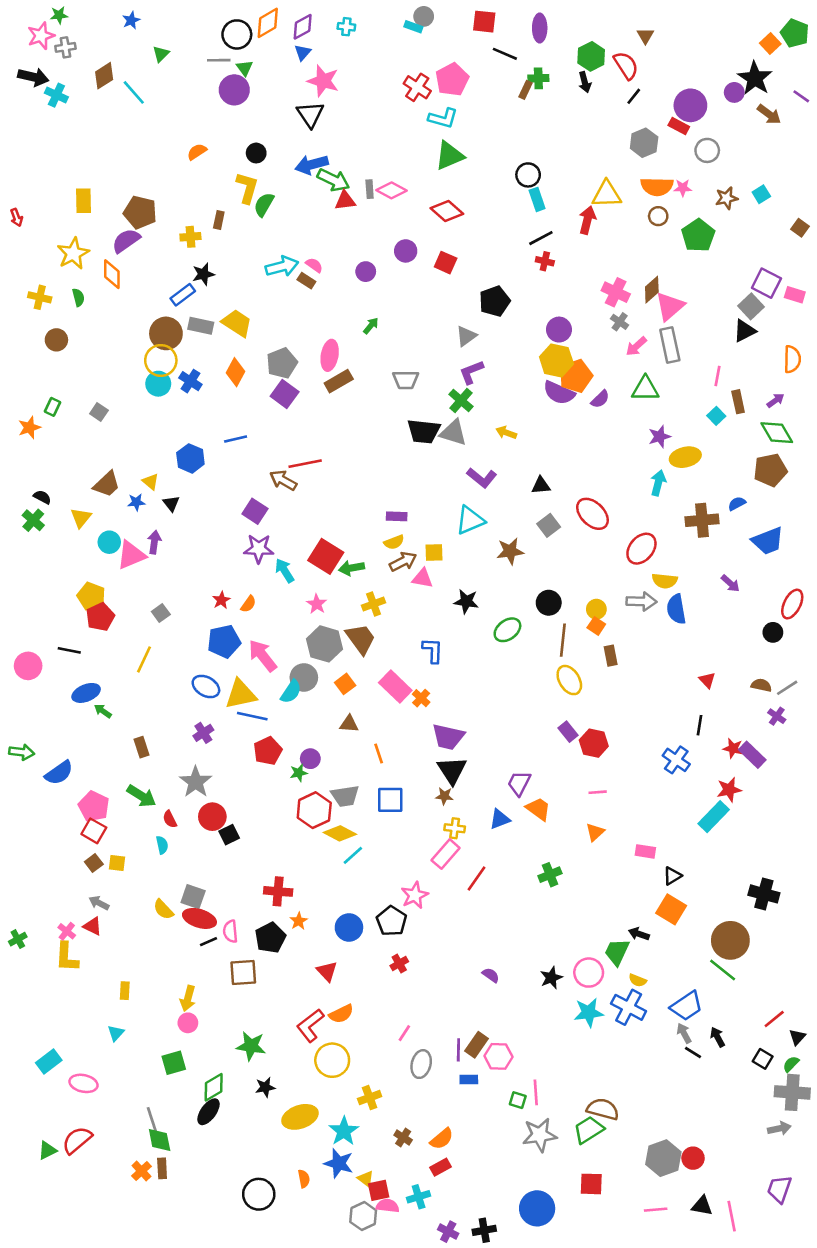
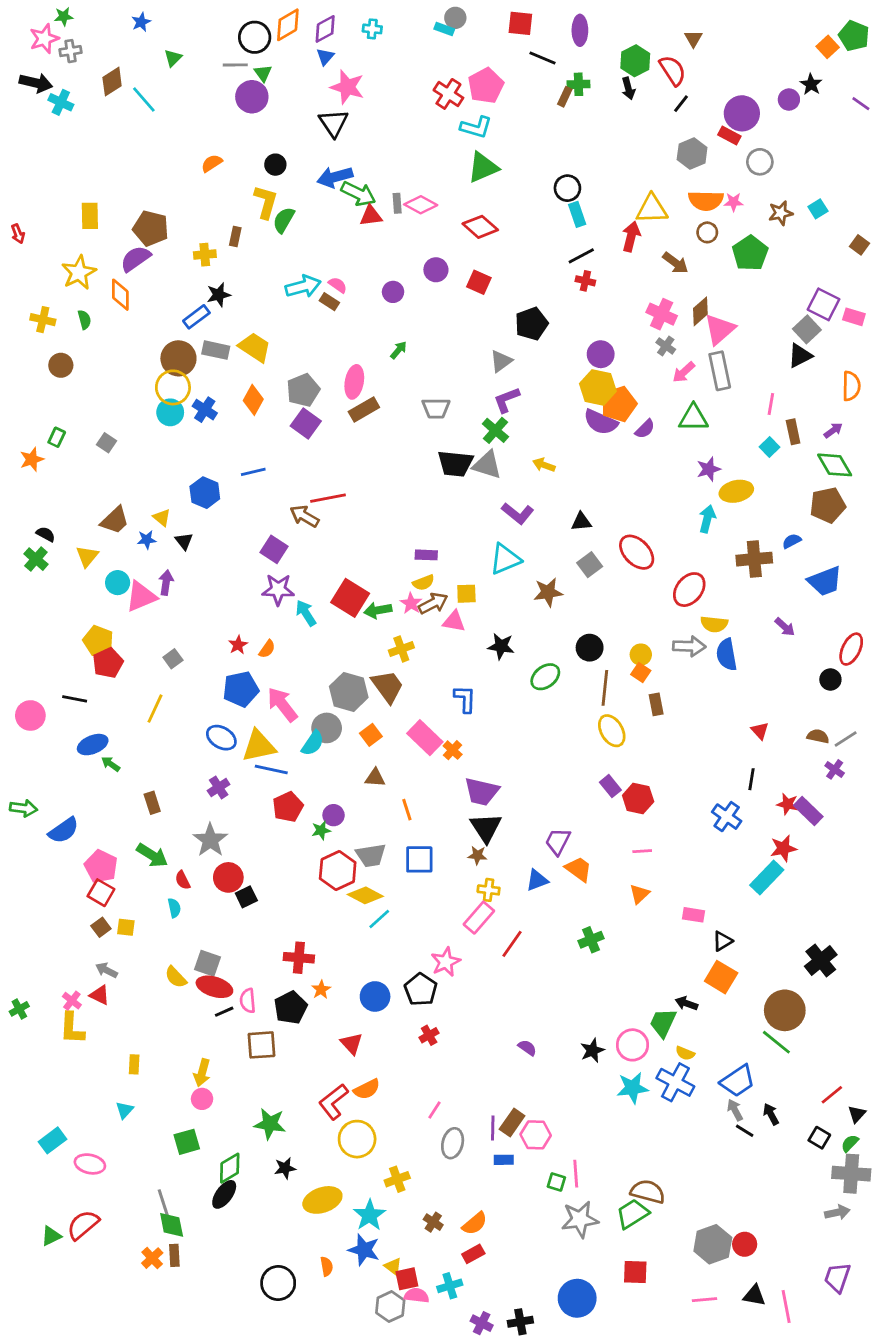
black star: (755, 78) -> (811, 84), size x0.6
brown arrow: (769, 114) -> (675, 263), moved
pink star: (317, 604) -> (411, 603), moved
black cross: (764, 894) -> (821, 960), turned 36

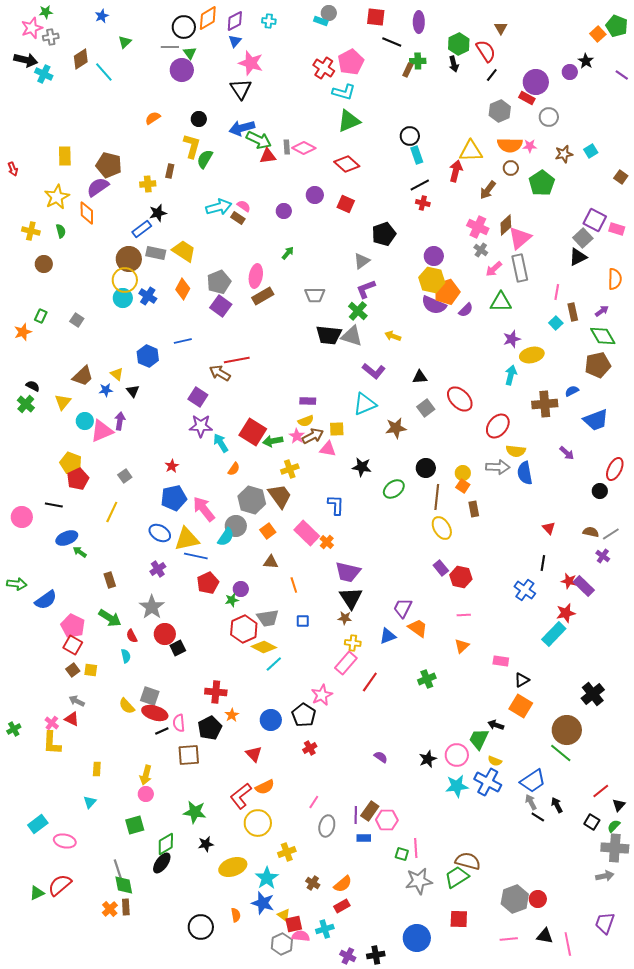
brown arrow: (675, 263) -> (488, 190), turned 90
orange semicircle: (267, 649) -> (234, 469), moved
blue square: (419, 859) -> (303, 621), size x0.6

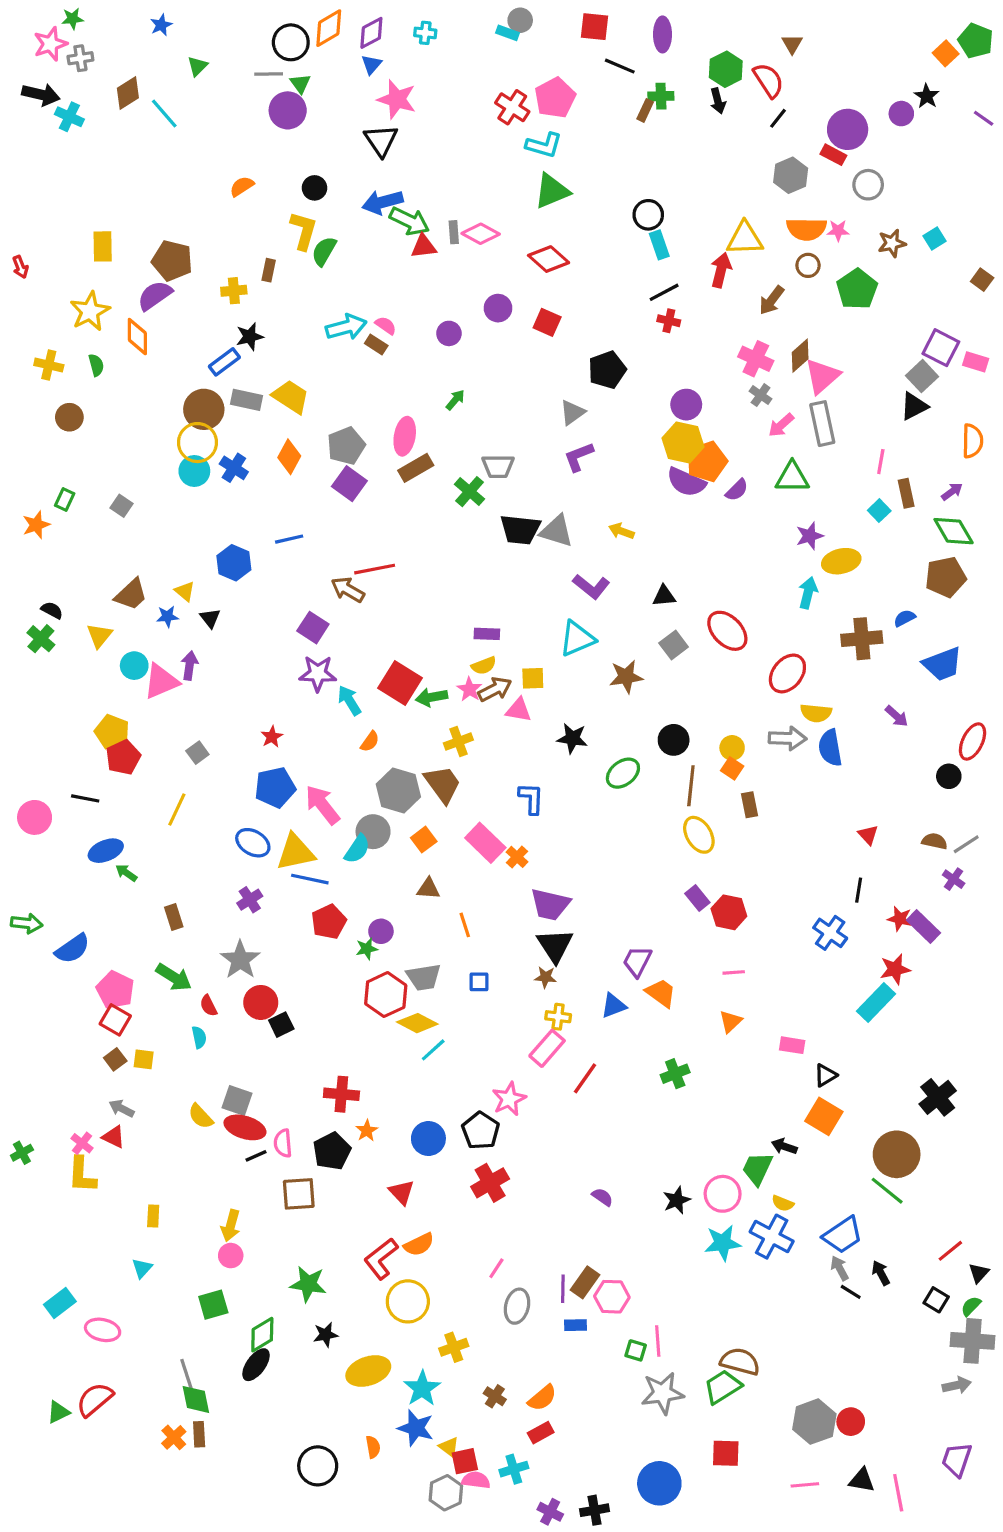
green cross: (358, 311) -> (470, 492), moved
red cross: (310, 748) -> (490, 1183), size x1.6

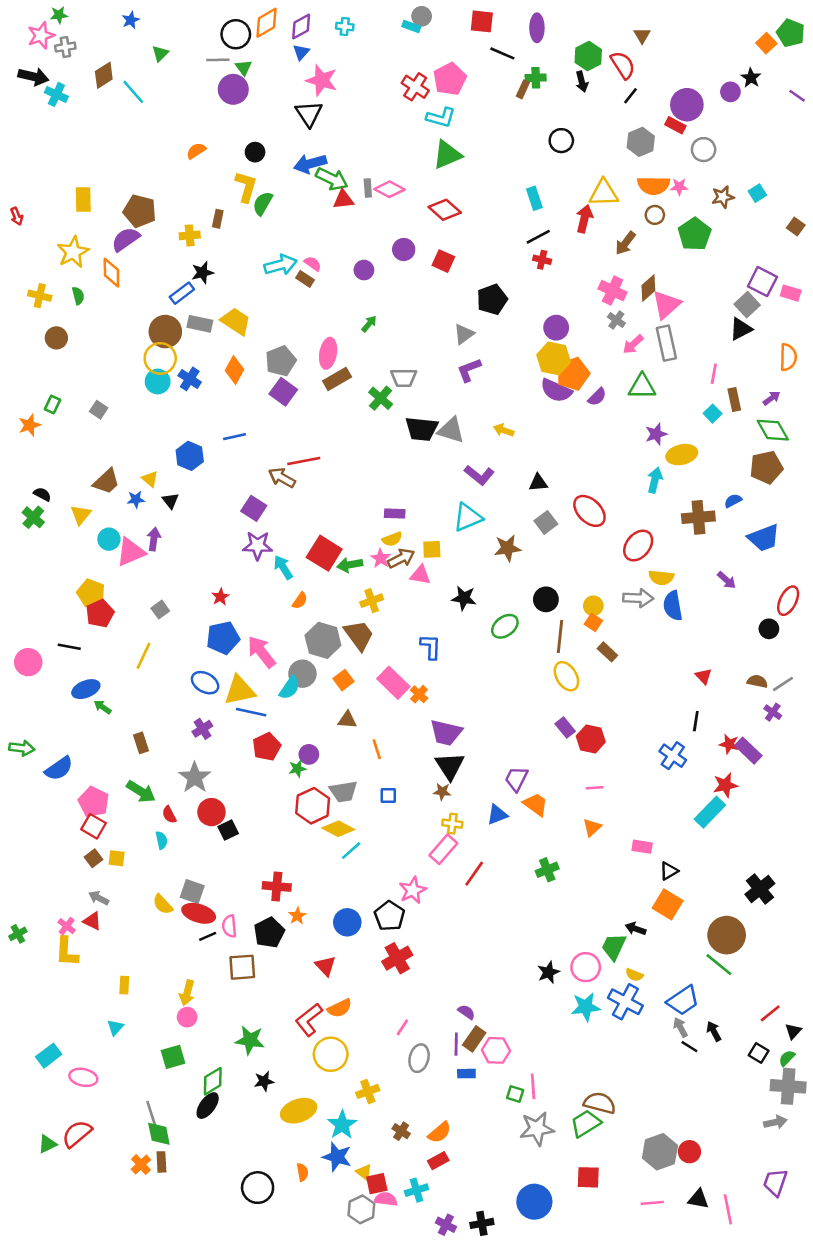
black circle: (648, 215) -> (561, 141), moved
brown rectangle: (749, 805) -> (607, 652), turned -36
purple semicircle: (602, 1197) -> (466, 1012), moved

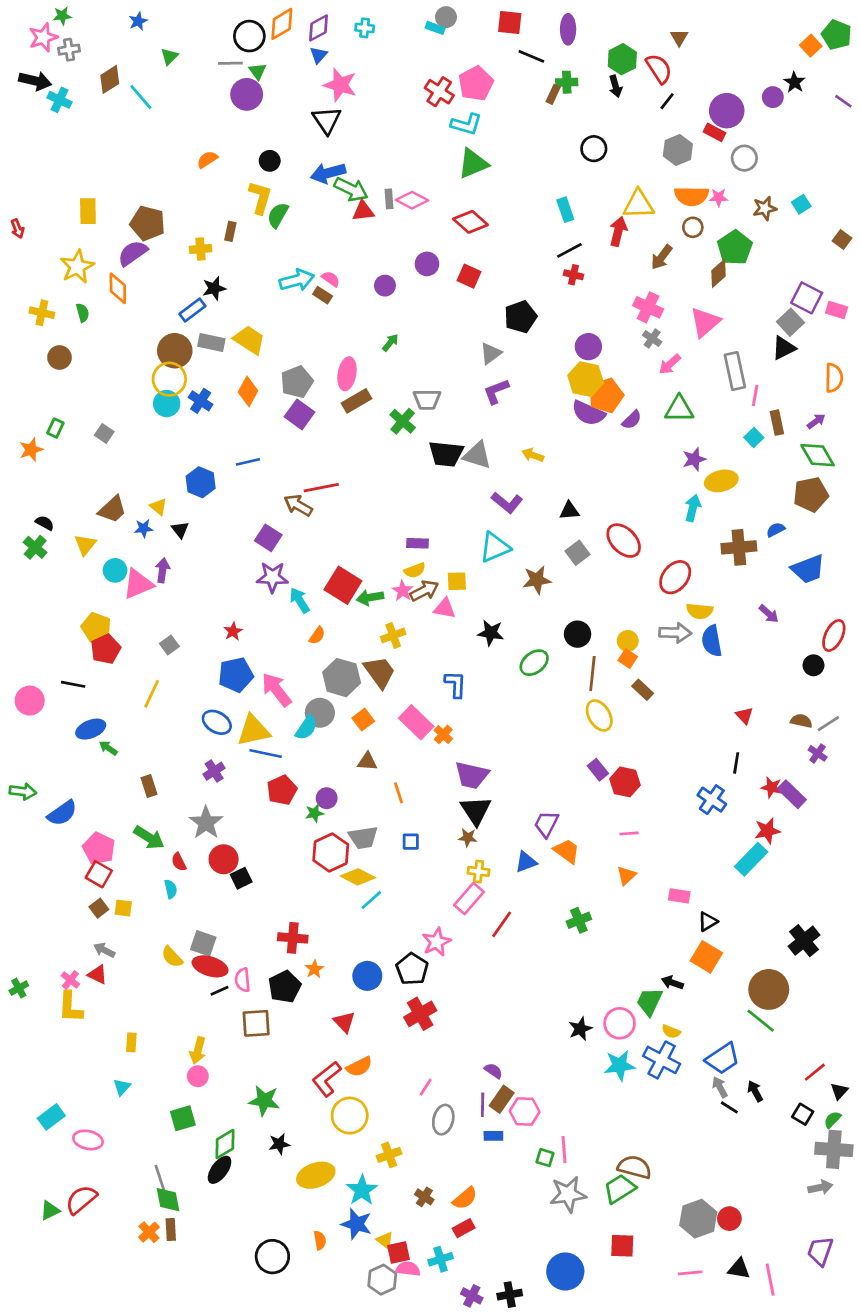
brown diamond: (648, 288) -> (719, 273), moved
gray rectangle: (666, 343) -> (735, 371), moved

